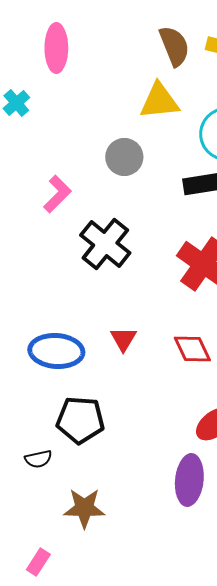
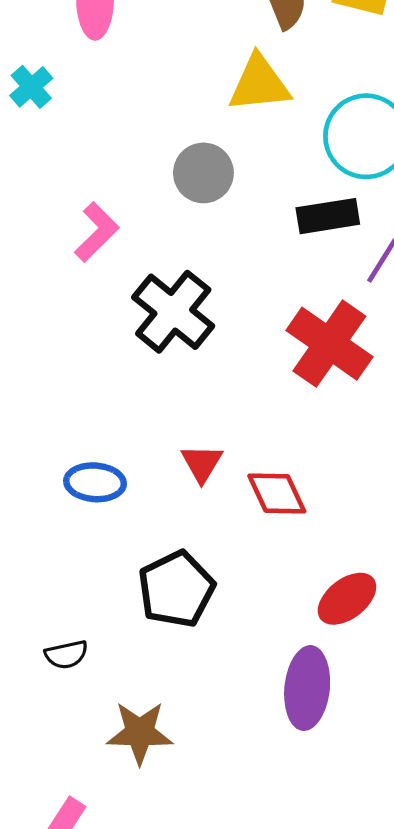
red diamond: (192, 349) -> (277, 493), moved
blue ellipse: (56, 351) -> (95, 482), size x0.7
black pentagon: (80, 420) -> (176, 589), moved, turned -30

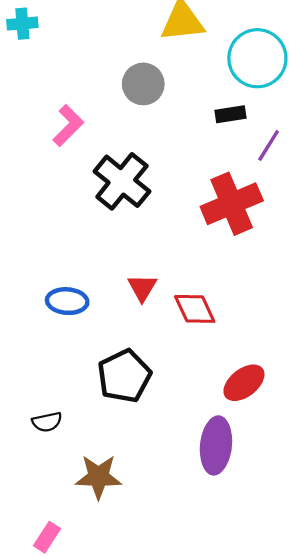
cyan cross: (31, 87) -> (22, 24), turned 36
black rectangle: (328, 216) -> (231, 114), size x0.7
red cross: (329, 344) -> (232, 204), turned 32

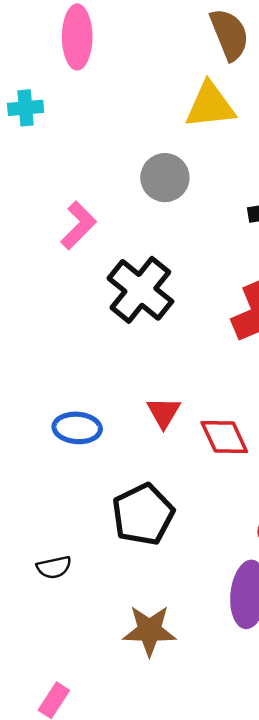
brown star: (98, 477) -> (149, 631), moved

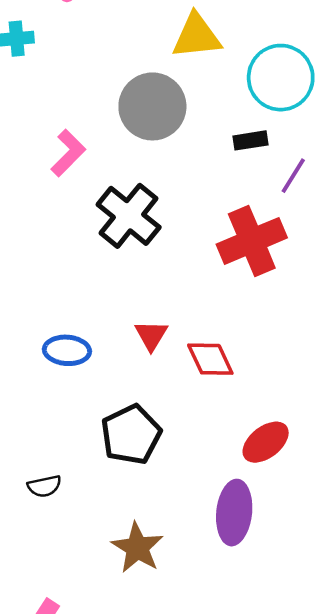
gray circle: (165, 178) -> (152, 106), size x1.4
brown star: (149, 631) -> (137, 548), turned 30

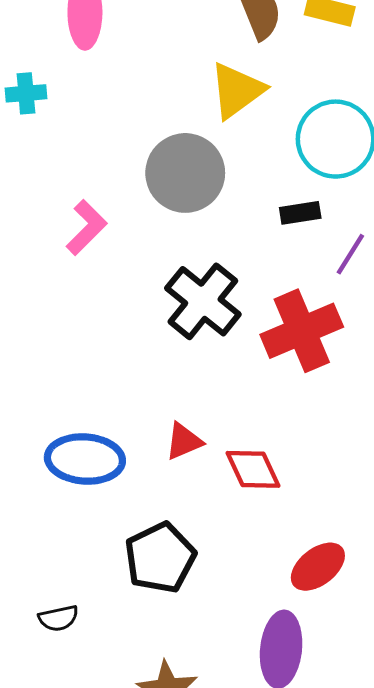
yellow triangle: (196, 36) -> (237, 90), turned -30
black cross: (129, 216) -> (203, 301), moved
red triangle: (151, 335) -> (184, 441), turned 36
blue ellipse: (67, 350) -> (85, 459), size x1.4

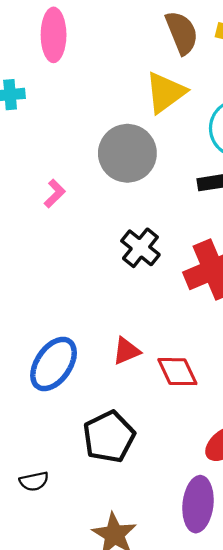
pink L-shape: (86, 228) -> (55, 193), size x0.7
black cross: (203, 301) -> (140, 248), size x0.7
blue ellipse: (85, 459) -> (54, 364), turned -60

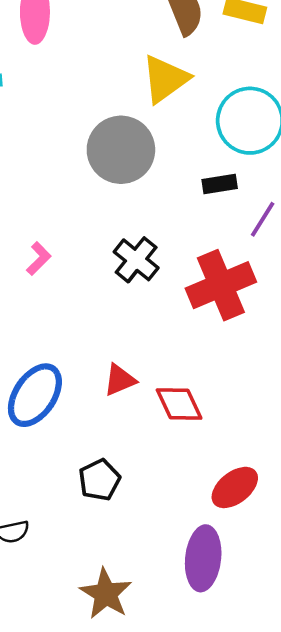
pink L-shape: (55, 193) -> (39, 259), moved
black pentagon: (109, 437) -> (99, 480), size x0.7

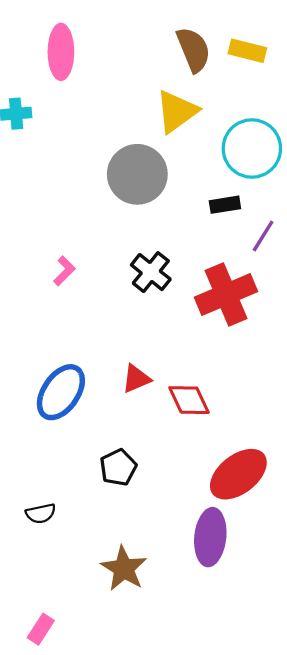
red ellipse: (235, 487) -> (238, 474), size x1.4

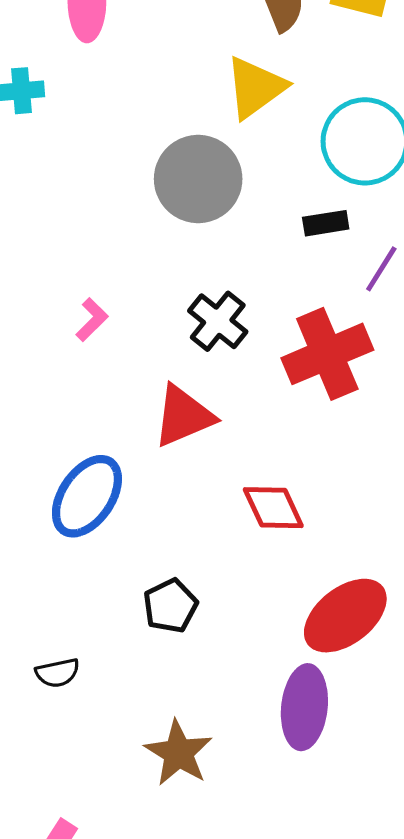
red triangle: (136, 379) -> (183, 416), moved, size x1.5

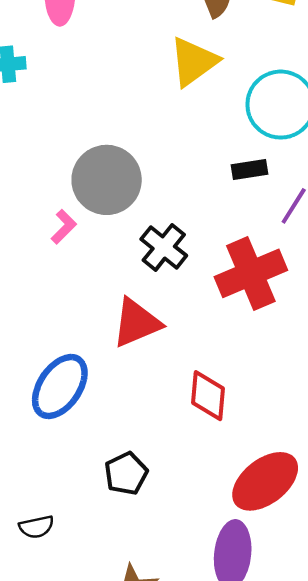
gray circle: (198, 179) -> (107, 180), moved
pink L-shape: (92, 320) -> (64, 227), moved
red diamond: (273, 508) -> (208, 396), turned 30

